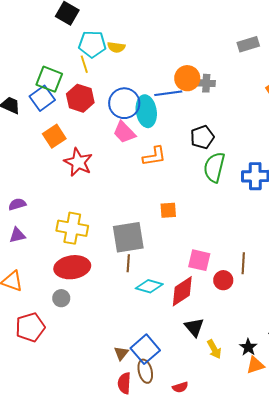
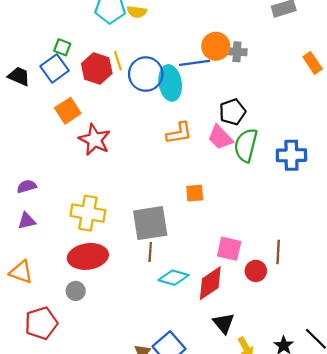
yellow line: (84, 64) -> (118, 61), moved
green square: (49, 79) -> (62, 47), size x0.6
pink trapezoid: (124, 132) -> (220, 137), moved

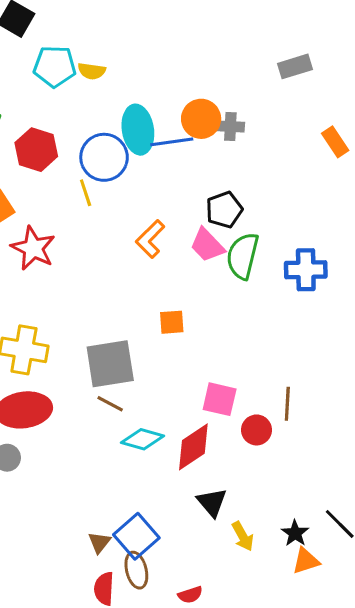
yellow line: (118, 61) -> (86, 193), moved
cyan ellipse: (170, 83) -> (138, 130), moved
orange L-shape: (179, 133) -> (150, 239), turned 144
brown line: (150, 252) -> (110, 404), turned -66

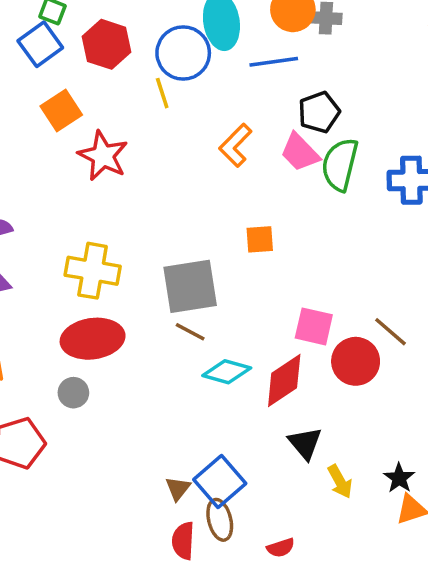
blue line: (172, 142) -> (274, 62), moved
brown line: (287, 404) -> (390, 332), turned -52
red circle: (257, 430) -> (356, 361), size x1.4

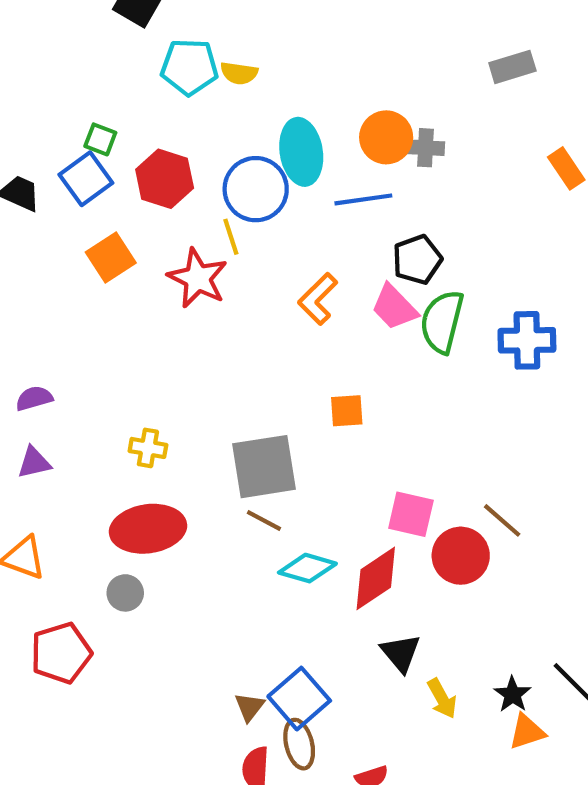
red star: (103, 156) -> (198, 278), moved
yellow cross: (93, 271) -> (148, 448), size x0.6

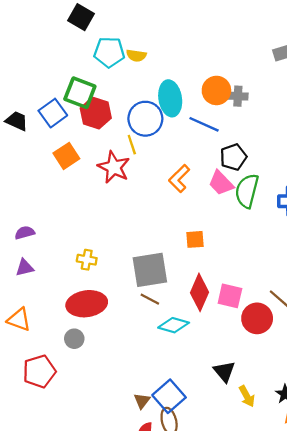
green square: (100, 139) -> (80, 93), moved, size x1.8
blue line: (363, 199) -> (204, 124), turned 32
red diamond: (376, 578) -> (200, 292), moved, turned -33

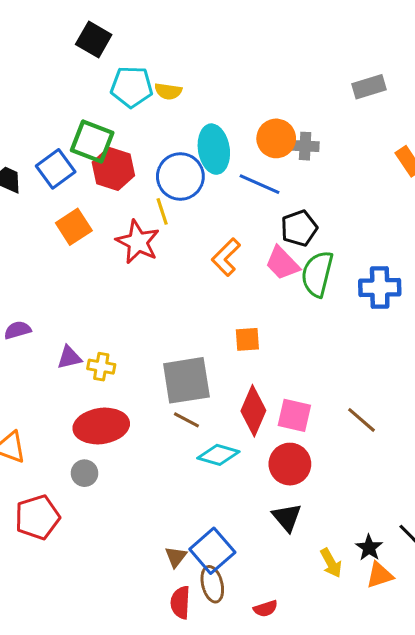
purple triangle: (25, 268) -> (69, 358), moved
red circle: (257, 318) -> (290, 464), moved
yellow arrow: (247, 396) -> (331, 563), moved

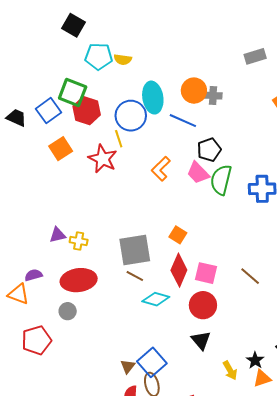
purple semicircle: (18, 330) -> (33, 275), moved
orange square: (247, 339) -> (178, 235), moved, turned 36

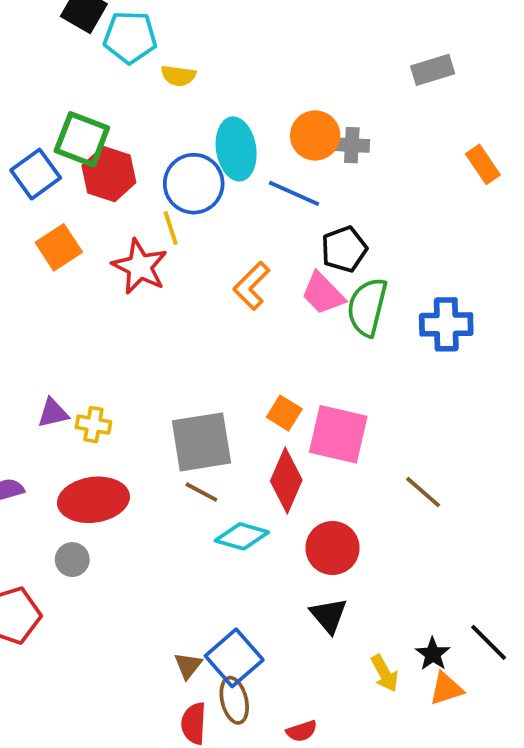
cyan pentagon: (99, 56) -> (130, 37), moved
pink square: (206, 273) -> (338, 434), moved, size x1.4

